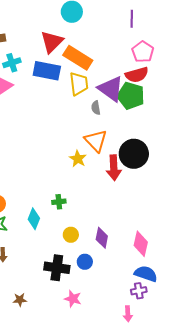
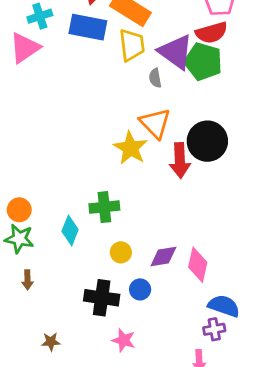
yellow star: (78, 159) -> (130, 148), size x1.4
green cross: (59, 202) -> (104, 207), size x1.5
purple diamond: (102, 238) -> (163, 256), turned 70
pink diamond: (141, 244) -> (198, 265), moved

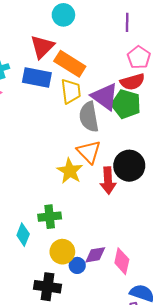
gray semicircle: (155, 78) -> (89, 117), size x2.0
yellow circle: (121, 252) -> (62, 252), size x1.5
blue circle: (140, 289) -> (77, 265), moved

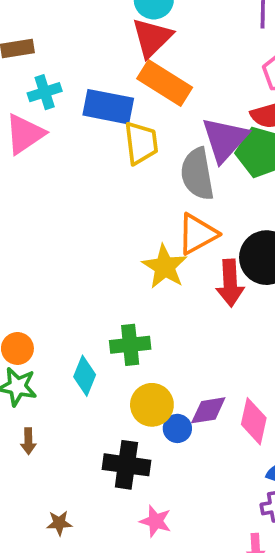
red triangle: (42, 47) -> (152, 38), moved
yellow trapezoid: (71, 91) -> (141, 143), moved
purple triangle: (105, 97) -> (225, 139), turned 36
orange triangle: (89, 152) -> (197, 234), turned 45

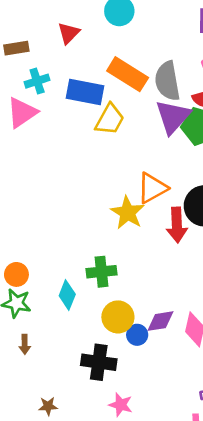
red triangle: (152, 38) -> (69, 33), moved, size x0.7
yellow trapezoid: (141, 143) -> (110, 119), turned 36
gray semicircle: (197, 174) -> (167, 81), moved

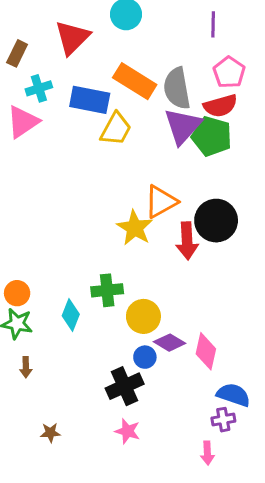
red triangle: (69, 33) -> (72, 37), size x1.5
brown rectangle: (16, 48) -> (17, 53), turned -55
yellow circle: (118, 317) -> (143, 316), moved
purple diamond: (160, 321) -> (170, 343), turned 40
black cross: (99, 362) -> (125, 386), moved, turned -32

